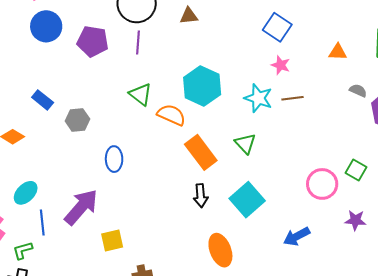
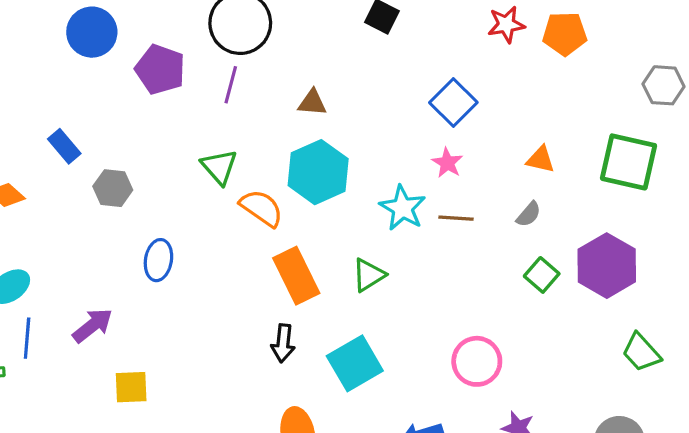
brown triangle: (189, 16) -> (312, 103), moved
gray semicircle: (358, 90) -> (529, 214), moved, turned 96
green triangle: (245, 144) -> (369, 275), turned 30
green square: (356, 170) -> (542, 275), moved
purple arrow: (81, 207) -> (92, 326), size x0.7

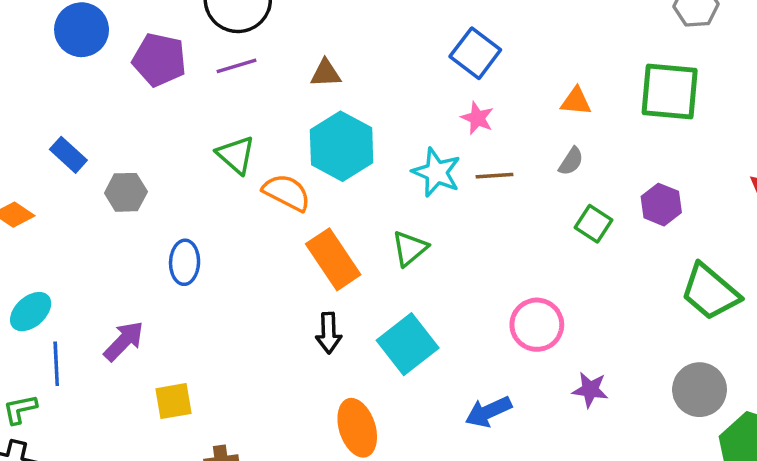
purple line: (231, 85) -> (236, 66), turned 66
purple hexagon: (607, 266) -> (661, 205), size x0.6
green trapezoid: (641, 352) -> (710, 292), size x1.4

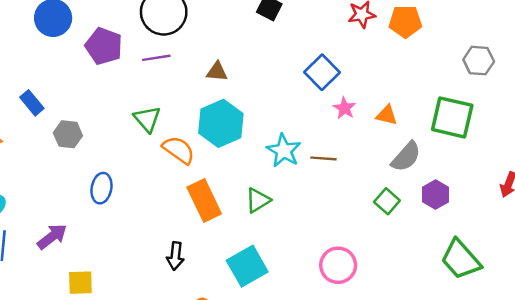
pink star: (477, 118) -> (344, 108), moved
gray semicircle: (571, 161) -> (406, 157), moved, size x1.6
black arrow: (329, 333) -> (175, 256), moved

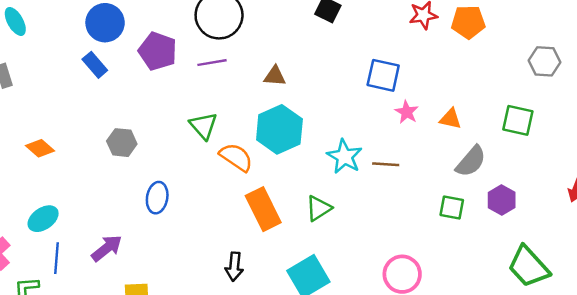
blue square: (322, 72) -> (383, 75), turned -32
blue rectangle: (32, 103) -> (95, 65), moved
green square: (452, 117) -> (518, 120), size x0.7
green square: (387, 201) -> (452, 208), turned -30

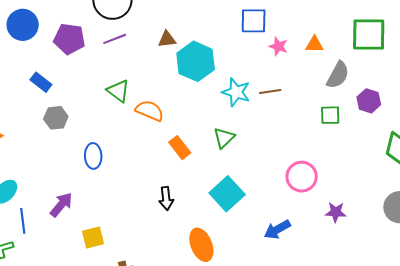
blue rectangle: (95, 65) -> (41, 82), moved
green square: (518, 120) -> (369, 35), size x1.4
cyan hexagon: (279, 129) -> (196, 61), moved
orange rectangle: (263, 209) -> (180, 148), size x0.7

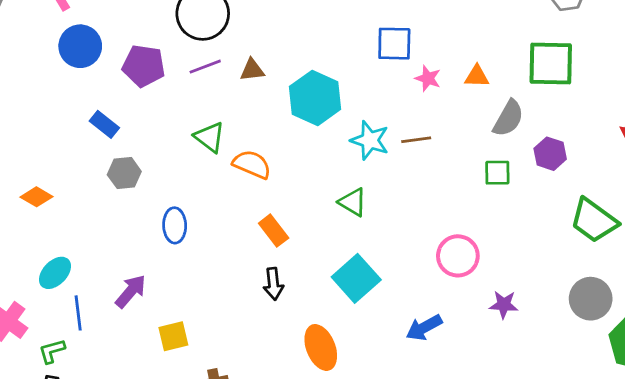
brown triangle: (167, 39) -> (252, 70), moved
green triangle: (224, 138) -> (353, 202), turned -45
orange rectangle: (180, 148) -> (274, 231), moved

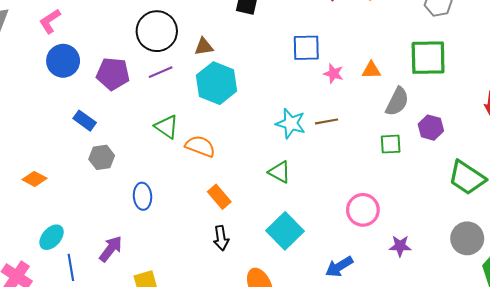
brown triangle: (252, 70) -> (204, 47), moved
cyan hexagon: (315, 98) -> (217, 83), moved

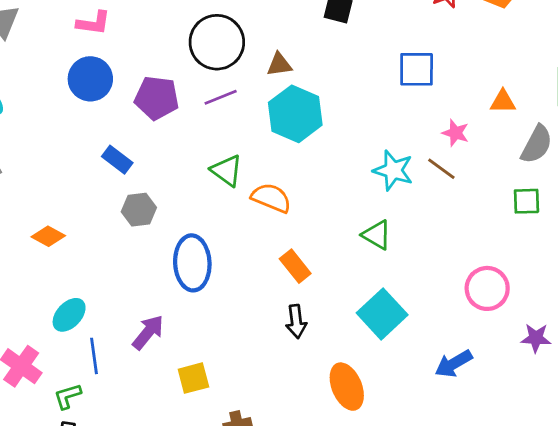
pink L-shape: (50, 21) -> (94, 23), moved, turned -140
pink star: (333, 74) -> (456, 133), moved
brown line: (327, 121) -> (441, 169), turned 45
blue ellipse: (143, 196) -> (192, 263), size x1.5

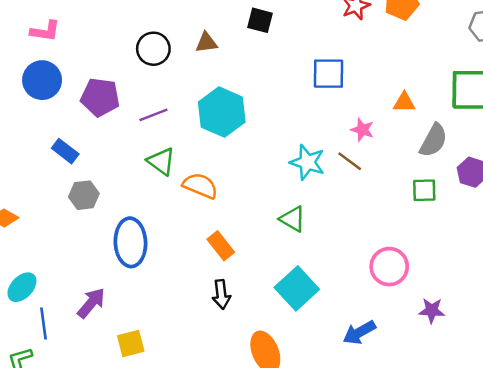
black circle: (217, 42) -> (153, 49), size x0.7
brown triangle: (279, 65) -> (206, 43), moved
purple line: (221, 97) -> (153, 115), moved

